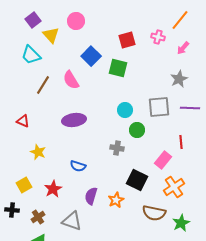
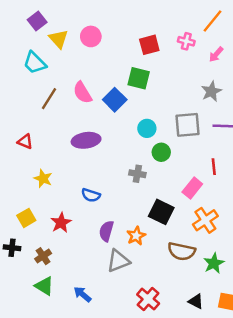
pink circle: (76, 21) -> (91, 36), moved
blue square: (91, 56) -> (115, 100), moved
gray triangle: (72, 221) -> (118, 261), moved, turned -40

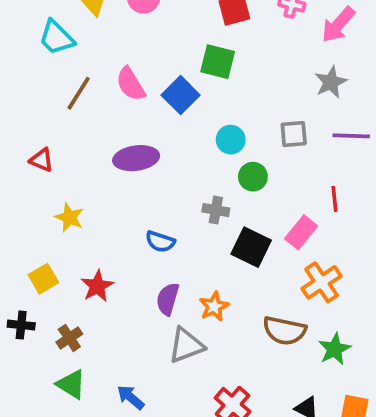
pink arrow: (216, 54) -> (338, 25), size x1.5
gray square: (187, 125) -> (294, 134), size x0.7
blue semicircle: (91, 195) -> (160, 242), moved
black square: (161, 212) -> (251, 247), moved

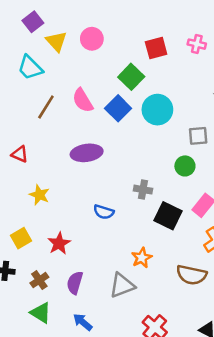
green square: (218, 62) -> (131, 77), moved, turned 30
cyan circle: (231, 140) -> (157, 110), moved, size x1.5
green circle: (253, 177) -> (185, 166), moved
purple semicircle: (168, 299) -> (75, 283), moved

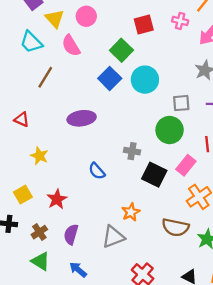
pink semicircle: (83, 100) -> (71, 46), moved
green circle: (185, 166) -> (170, 130), size x1.5
blue semicircle: (104, 212) -> (97, 171), turned 30

